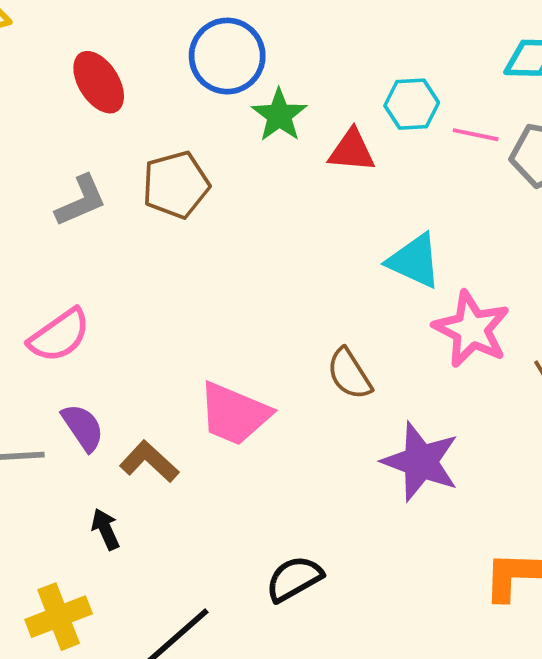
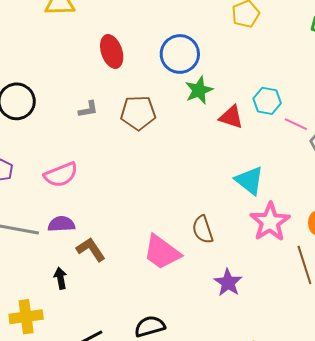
gray L-shape: (81, 201) -> (88, 109), size x0.7
pink trapezoid: (234, 414) -> (162, 252), moved
purple semicircle: (83, 427) -> (61, 224), turned -72
purple star: (421, 462) -> (228, 283), size x0.7

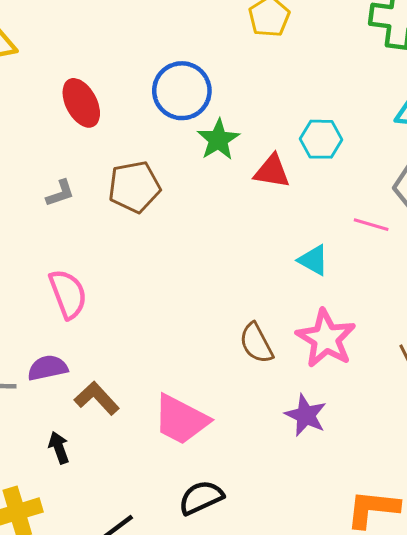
pink line: (296, 124) -> (371, 225), moved
pink semicircle: (61, 175) -> (68, 294), moved, turned -80
cyan triangle: (249, 180) -> (313, 260), size x0.7
pink star: (270, 222) -> (326, 338), moved
pink trapezoid: (162, 252) -> (181, 420), moved

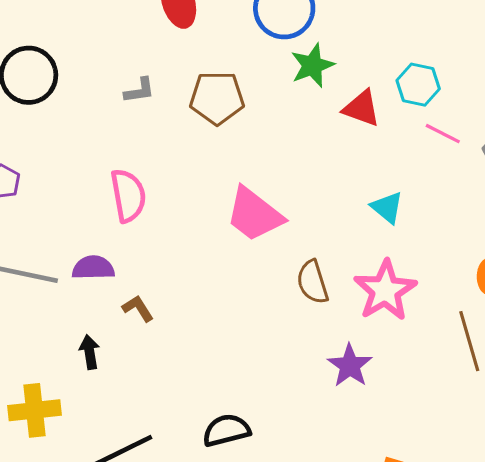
pink line: (371, 225) -> (443, 134), moved
brown L-shape: (97, 398) -> (138, 308), size x0.7
pink trapezoid: (181, 420) -> (254, 214), moved

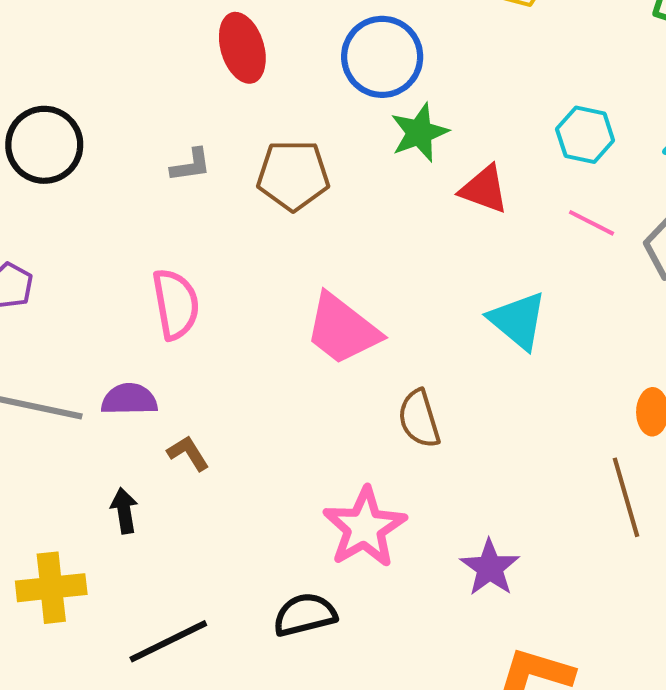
cyan hexagon: (418, 85) -> (585, 135), moved
cyan triangle: (387, 208) -> (518, 320), size x1.4
pink star: (385, 290) -> (365, 527), moved
purple star: (350, 366) -> (490, 568), moved

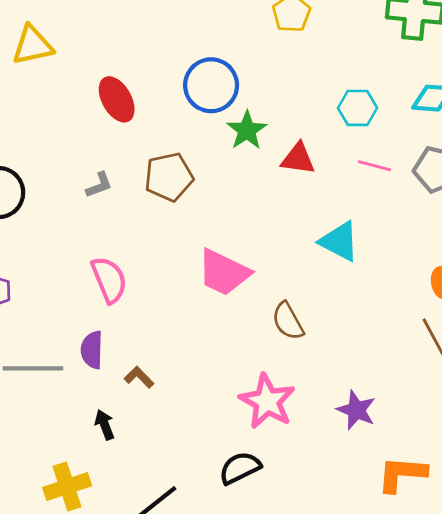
purple semicircle: (129, 399) -> (92, 350), turned -75

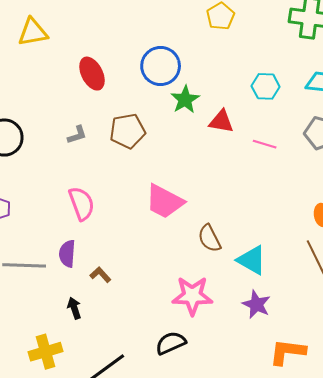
pink line: (374, 166) -> (265, 144), moved
cyan triangle: (339, 241) -> (252, 260), moved
pink star: (267, 401) -> (192, 296), turned -30

